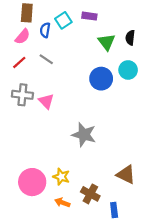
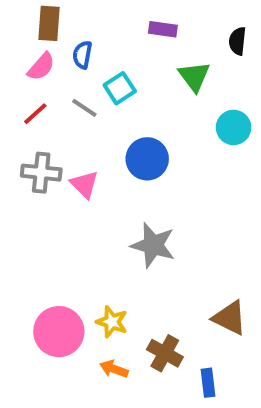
cyan square: (63, 20) -> (120, 88), moved
black semicircle: (130, 38) -> (237, 41), moved
blue circle: (101, 79) -> (147, 159), moved

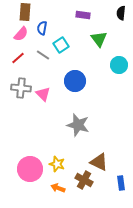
black semicircle: (237, 41) -> (121, 13), moved
brown triangle: (230, 318) -> (99, 162), moved
blue rectangle: (208, 383) -> (121, 183), moved

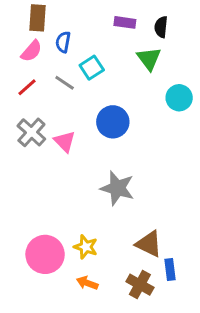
black semicircle: (121, 13) -> (161, 27), moved
gray cross: (21, 88) -> (31, 132), turned 36
brown cross: (84, 180) -> (140, 285), moved
blue rectangle: (121, 183) -> (170, 269), moved

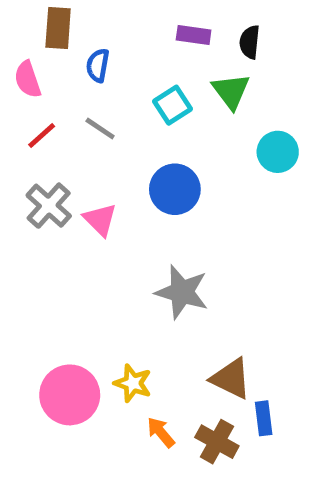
pink semicircle: (31, 51) -> (28, 79), moved, turned 120
cyan square: (92, 68) -> (173, 105), moved
orange arrow: (87, 283) -> (161, 432), moved, turned 30

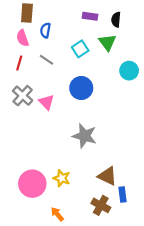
pink semicircle: (28, 79) -> (23, 38), moved
red line: (42, 135) -> (19, 63), turned -32
orange arrow: (161, 432) -> (57, 214), moved

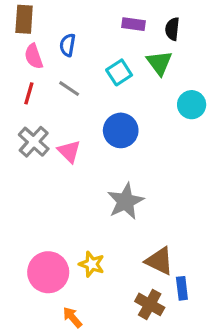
brown rectangle: (27, 13) -> (24, 19), moved
gray star: (84, 136) -> (126, 201), turned 30
orange arrow: (57, 214) -> (72, 317), moved

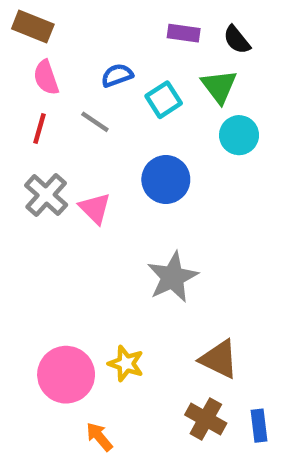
brown rectangle: (24, 19) -> (33, 26), turned -72
black semicircle: (172, 29) -> (237, 40), turned -45
blue semicircle: (68, 45) -> (117, 75), moved, turned 60
cyan circle: (192, 105) -> (239, 135), moved
blue rectangle: (182, 288) -> (259, 426), moved

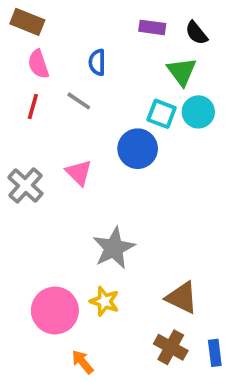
blue semicircle: (117, 75) -> (97, 62), turned -70
cyan square: (164, 100) -> (162, 114), moved, turned -36
gray cross: (46, 195) -> (25, 185), moved
gray star: (173, 277) -> (114, 248), moved

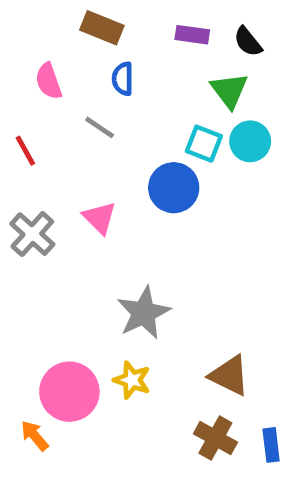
brown rectangle: (27, 22) -> (102, 28), moved
red line: (33, 106) -> (25, 151), moved, turned -45
orange arrow: (82, 362) -> (35, 436), moved

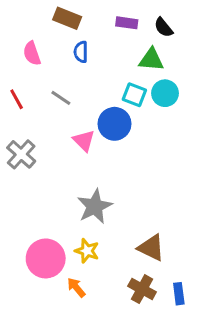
green triangle: (229, 90) -> (151, 60), turned -48
gray line: (100, 127) -> (61, 98), moved
pink triangle: (100, 218) -> (84, 141), moved
orange arrow: (35, 436) -> (76, 288), moved

